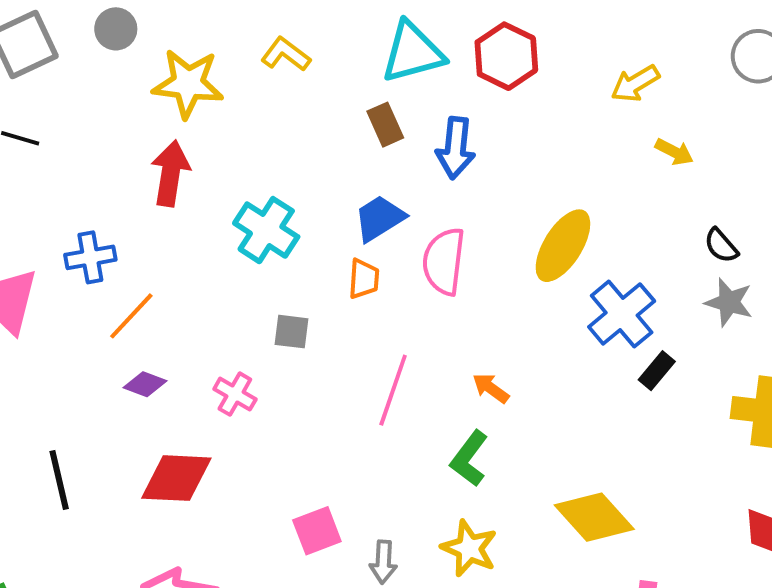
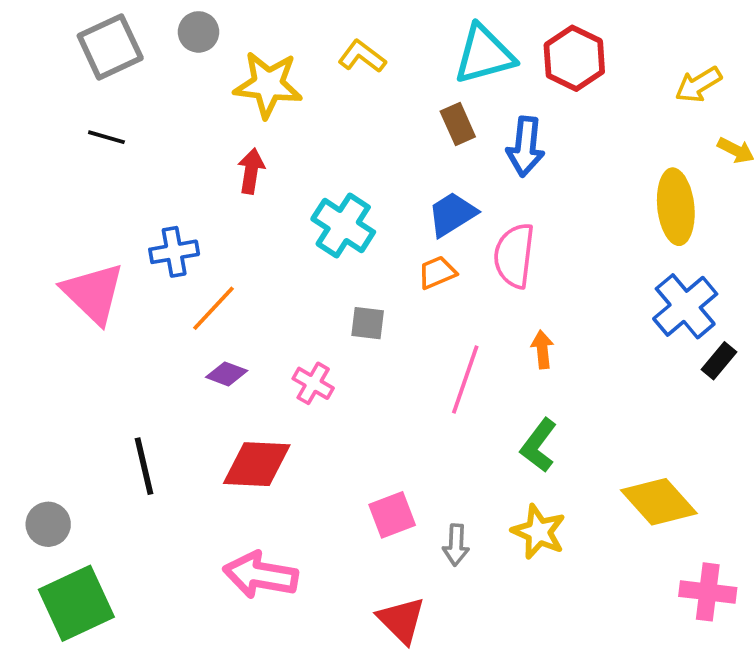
red arrow: (170, 173) -> (251, 171), size x0.7
yellow ellipse: (563, 246) -> (676, 207), moved, turned -38
orange trapezoid: (364, 279) -> (437, 272), turned -117
orange arrow: (491, 388) -> (542, 350), moved, turned 48

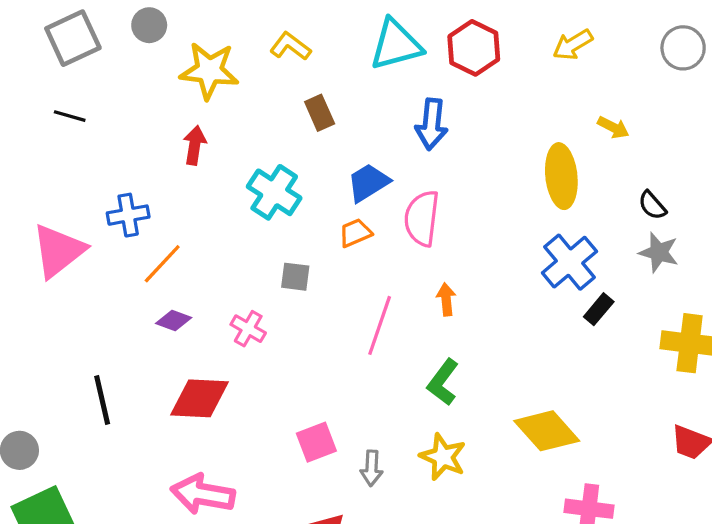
yellow arrow: (698, 85) -> (573, 45), moved
brown rectangle: (458, 124) -> (320, 113), moved
pink triangle: (93, 293) -> (58, 251), turned 38

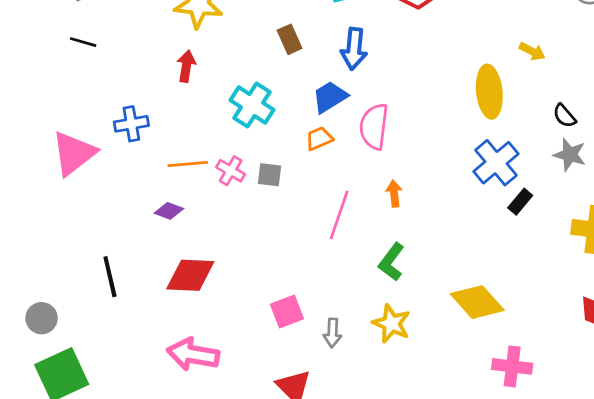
blue arrow: (432, 124) -> (354, 49), moved
orange line: (162, 264) -> (188, 164), moved, turned 42
pink cross: (248, 329) -> (231, 171), moved

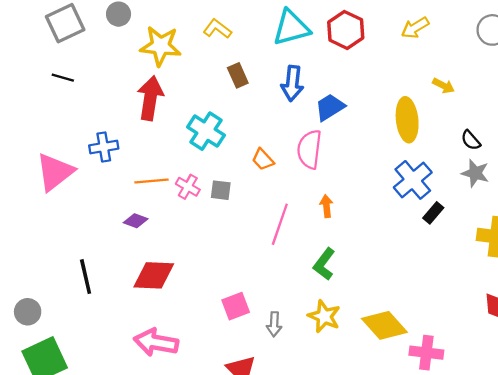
red arrow: (186, 66) -> (150, 98), size x1.6
blue trapezoid: (330, 97) -> (330, 107), moved
orange trapezoid: (319, 139) -> (263, 160), turned -110
yellow diamond: (477, 302) -> (384, 325), moved

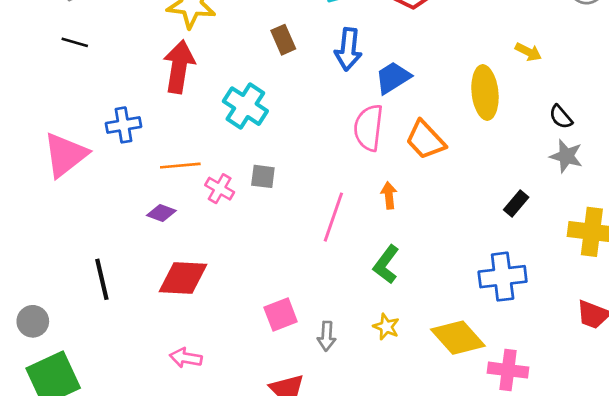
orange trapezoid: (263, 160) -> (425, 140), moved, size x1.5
blue cross: (413, 180) -> (503, 277), moved, turned 33
pink cross: (188, 187) -> (220, 189), moved
yellow star: (324, 316) -> (386, 327), size x0.7
pink arrow: (156, 342) -> (186, 358), size x0.6

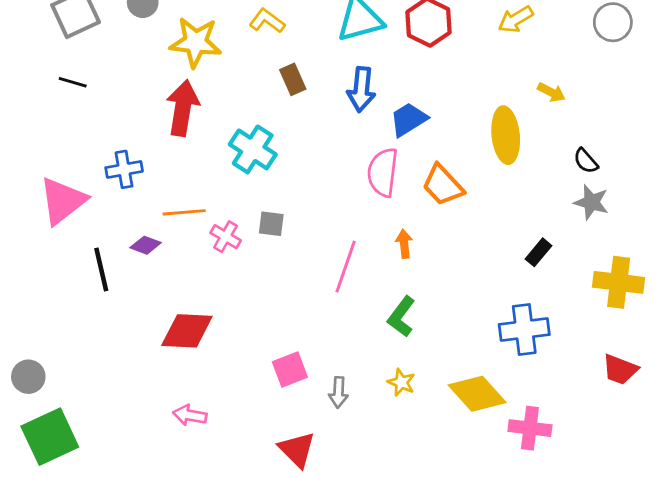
purple diamond: (161, 213) -> (146, 245), moved
black line: (102, 279) -> (101, 269), moved

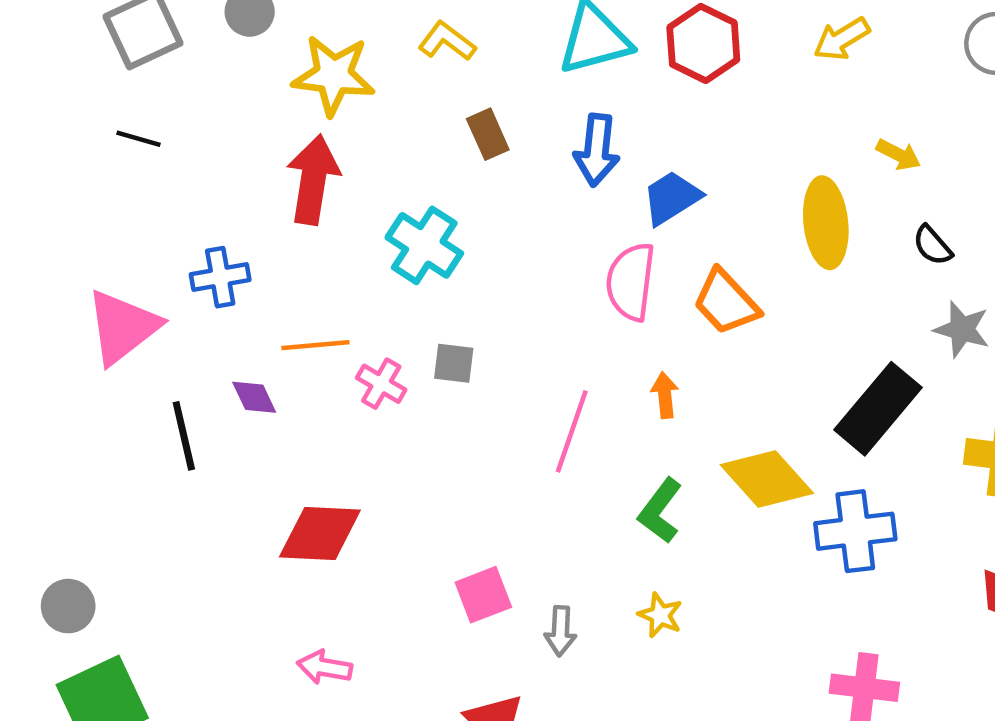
black semicircle: (586, 161) -> (932, 245), moved
purple diamond: (146, 245) -> (254, 397), turned 44
black rectangle: (539, 252) -> (878, 409), size x2.0
yellow diamond: (477, 394) -> (767, 479), moved

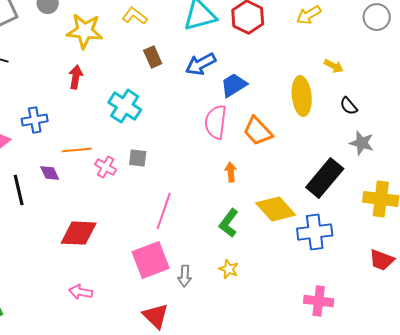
blue arrow: (597, 150) -> (201, 64), turned 56
red arrow: (313, 180) -> (76, 77), size x0.6
pink line: (572, 431) -> (164, 211), moved
pink square: (483, 595) -> (151, 260), size x1.5

